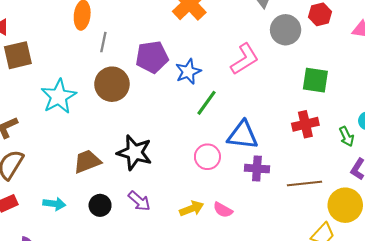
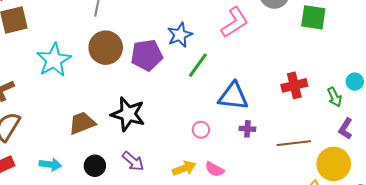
purple pentagon: (152, 57) -> (147, 55), moved
green square: (315, 80) -> (313, 17), moved
pink circle: (207, 157) -> (201, 130), moved, size x0.7
purple cross: (257, 169) -> (247, 129), size x0.7

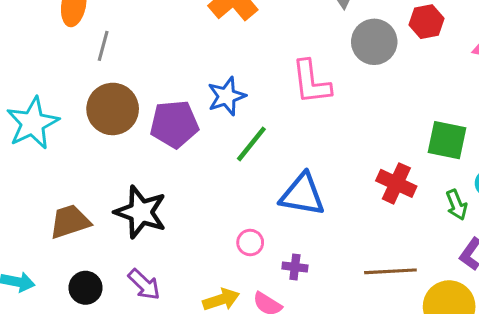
green square: (313, 17) -> (447, 140), moved
pink L-shape: (235, 22) -> (311, 82), turned 112
red cross: (294, 85) -> (396, 183), turned 35
purple cross: (247, 129) -> (295, 267), moved

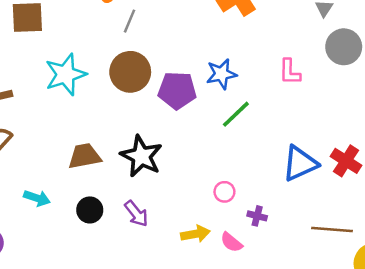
pink L-shape: (311, 82) -> (290, 72), size x0.7
blue triangle: (302, 195) -> (300, 163), moved, turned -42

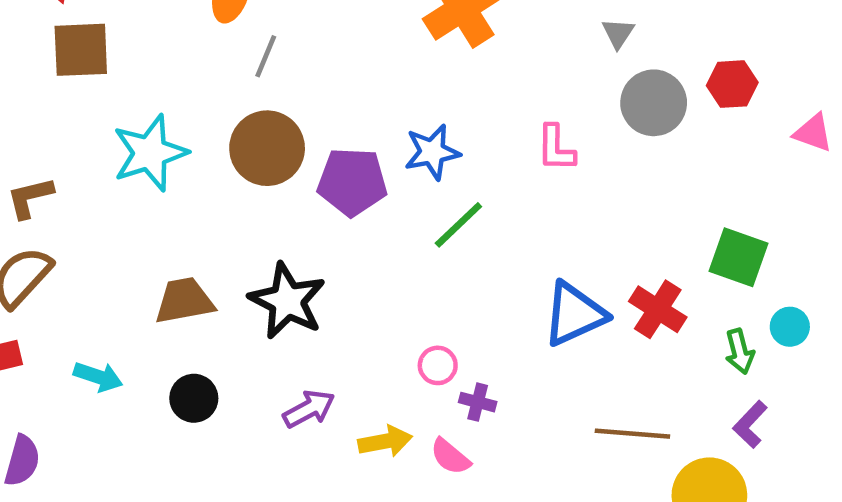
purple arrow: (136, 214) -> (309, 409), moved, turned -80
purple cross: (257, 216) -> (478, 402), moved

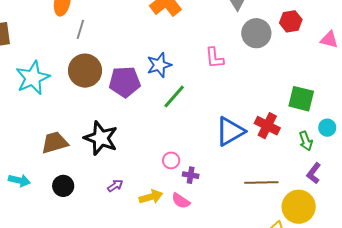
purple arrow: (309, 409) -> (115, 186), size x0.7

